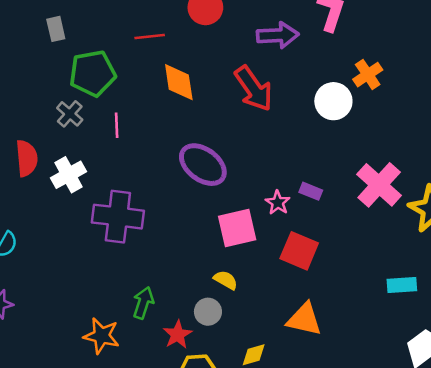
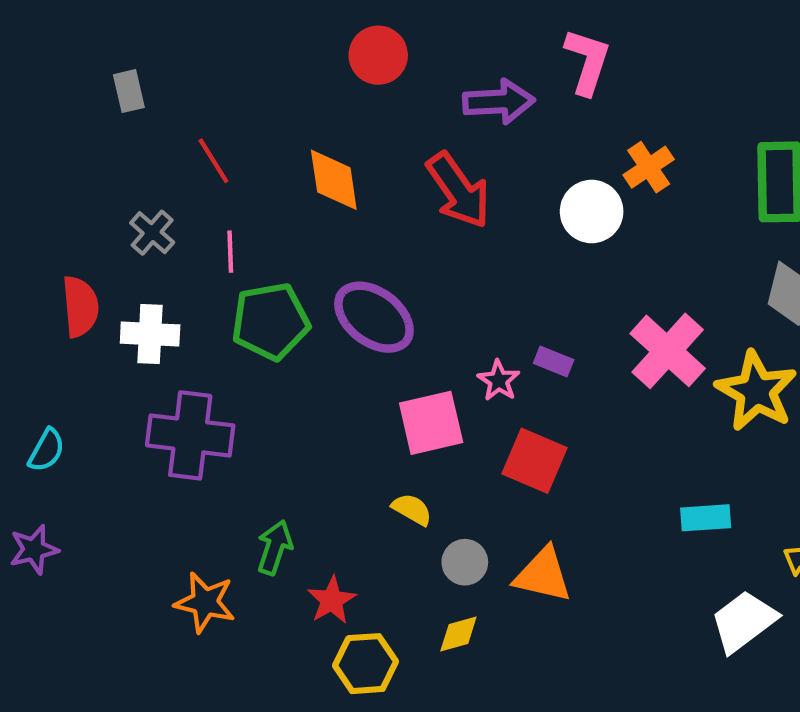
red line: (150, 37) -> (213, 161), moved, turned 64
green pentagon: (93, 73) -> (270, 321), moved
white cross: (68, 175) -> (150, 334), turned 32
purple cross: (118, 217) -> (190, 435), moved
gray circle: (208, 312) -> (465, 562), moved

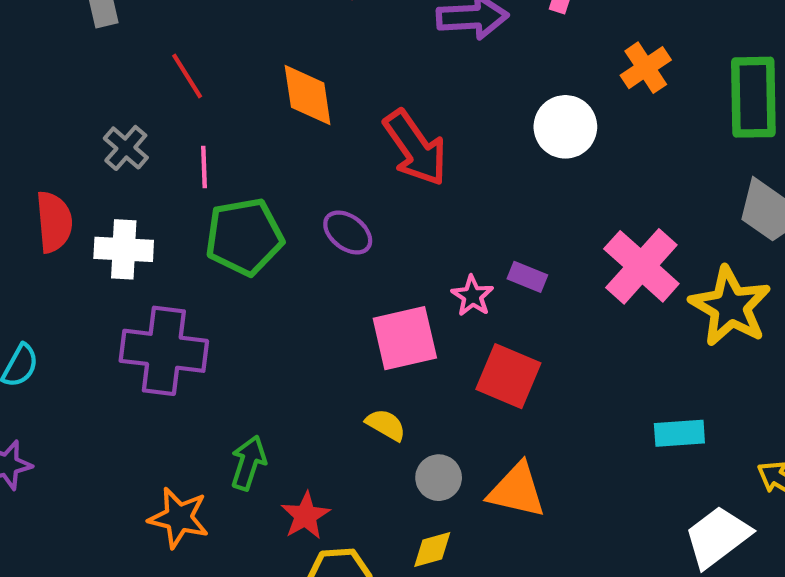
orange cross: (649, 167) -> (646, 68), moved
red arrow: (458, 190) -> (415, 148), moved
purple ellipse: (374, 317) -> (348, 232), size x0.6

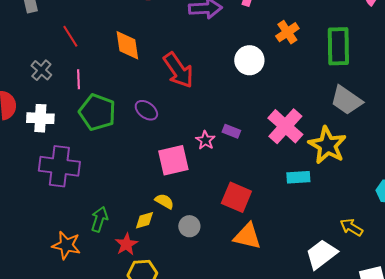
green pentagon: (244, 237) -> (97, 112), turned 30
red square: (508, 376) -> (236, 197), moved
cyan rectangle: (679, 433) -> (298, 177), moved
orange triangle: (517, 490) -> (247, 236), moved
yellow diamond: (432, 549) -> (144, 220), moved

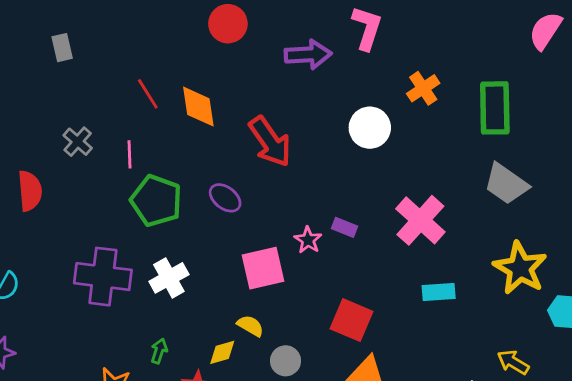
red line: (70, 36) -> (148, 94), moved
white cross: (40, 118) -> (169, 278), moved, turned -32
yellow star: (327, 145) -> (520, 268), moved
green arrow: (99, 219) -> (159, 351), size x0.7

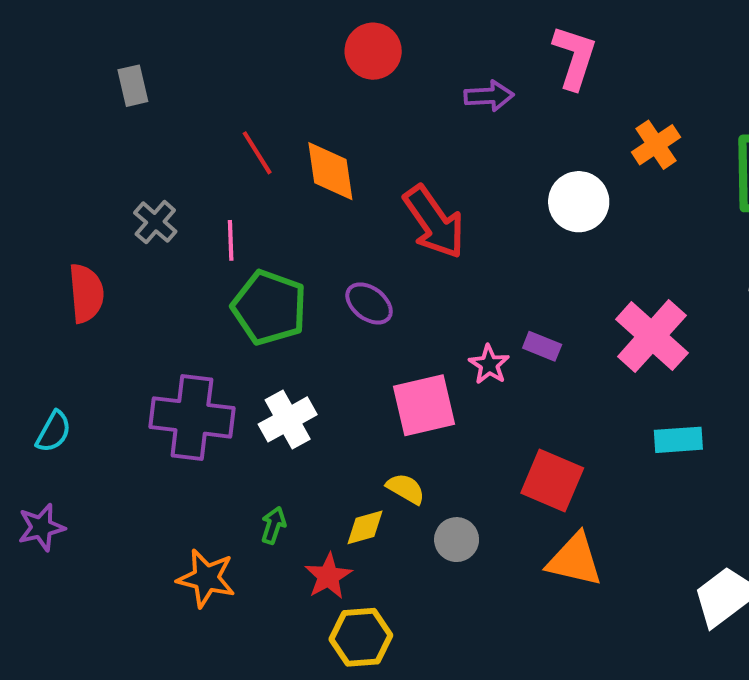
purple arrow: (308, 55) -> (489, 96), size x0.7

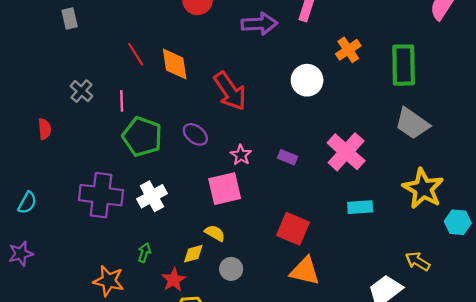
purple arrow: (489, 96) -> (259, 24), size x1.4
red semicircle: (86, 293) -> (45, 129), size x0.7
pink star: (489, 365) -> (241, 155), moved
gray circle: (457, 540) -> (231, 269), moved

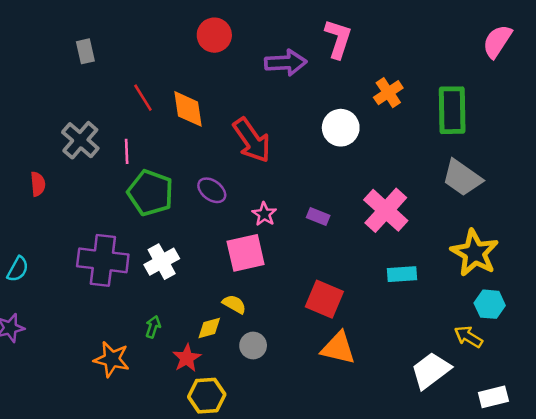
gray rectangle: (70, 18) -> (85, 51), moved
gray cross: (81, 91) -> (80, 140), size x1.4
cyan hexagon: (458, 222) -> (490, 304), moved

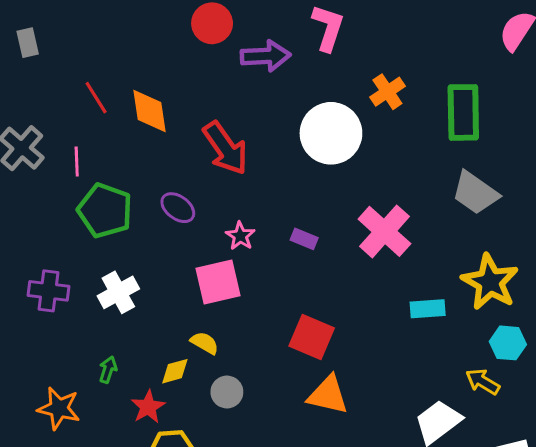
red circle: (214, 35) -> (212, 23), moved
white circle: (341, 128) -> (331, 133), size x1.4
purple cross: (103, 260) -> (48, 291), size x0.7
cyan rectangle: (402, 274) -> (428, 309), moved

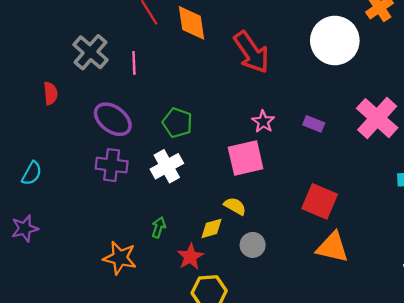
purple ellipse: (178, 208) -> (113, 119), moved, size x1.4
green pentagon: (105, 211) -> (177, 123), moved, size x0.7

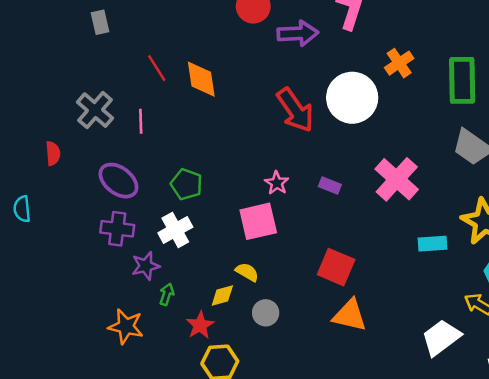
red arrow: (251, 52) -> (295, 110), moved
cyan semicircle: (32, 173) -> (22, 209), moved, turned 145
purple star: (25, 228) -> (146, 266), moved

